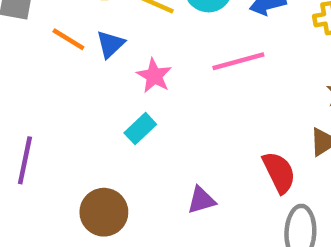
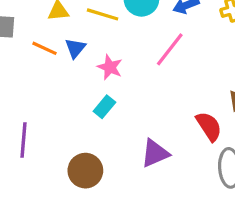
pink line: (238, 61) -> (170, 49), turned -30
purple triangle: (201, 200) -> (155, 153), size x1.4

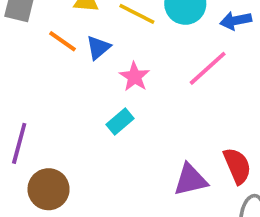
purple triangle: (155, 153) -> (190, 180), moved
brown circle: (85, 171) -> (49, 189), moved

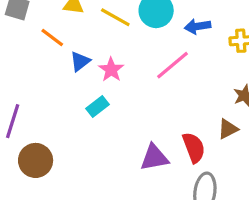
blue triangle: (98, 47) -> (80, 61), moved

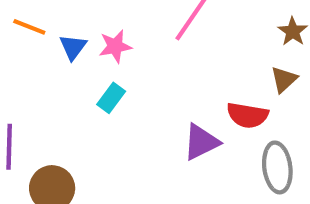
pink star: (111, 70) -> (115, 46), turned -30
red semicircle: (194, 148) -> (247, 115), turned 136

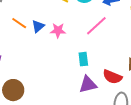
orange line: (29, 27) -> (19, 23), moved
cyan rectangle: (111, 98) -> (83, 59), moved, turned -56

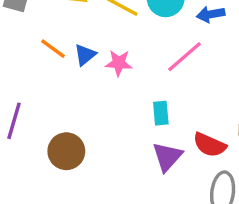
purple triangle: (88, 84) -> (167, 157), turned -36
brown circle: (13, 90) -> (66, 151), moved

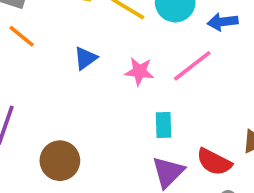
orange line: (53, 49) -> (22, 36), moved
pink star: (119, 63) -> (139, 71), moved

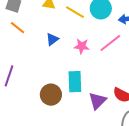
cyan rectangle: (163, 125) -> (75, 82), moved, size x1.5
brown circle: (60, 161) -> (51, 95), moved

